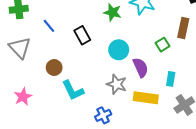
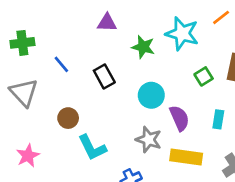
green square: (162, 45) -> (204, 76), moved
cyan rectangle: (171, 79) -> (218, 119), moved

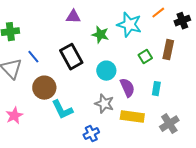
blue line: (61, 64) -> (33, 57), moved
black rectangle: (104, 76) -> (71, 57), size x1.4
brown circle: (68, 118) -> (44, 88), size x1.5

